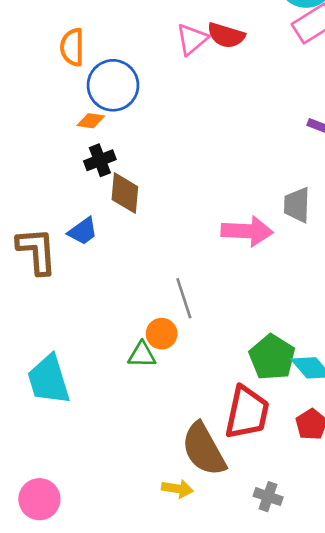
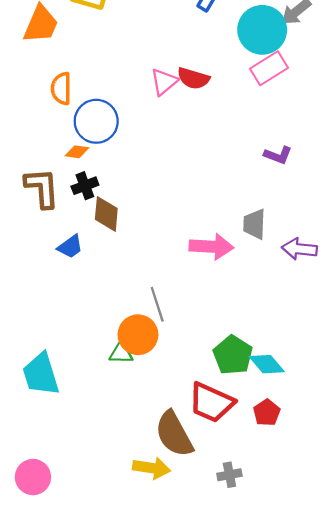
brown L-shape: (37, 251) -> (42, 188), moved
orange circle: (162, 334) -> (138, 335), size x1.5
red trapezoid: (247, 412) -> (211, 402), turned 102
yellow arrow: (177, 489) -> (152, 468), size x1.4
gray cross: (268, 497) -> (229, 475), turned -30

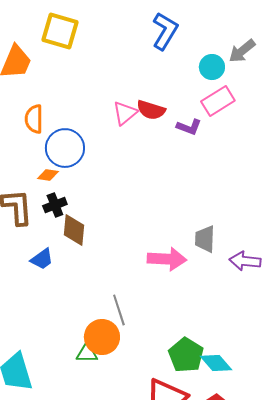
cyan circle: (262, 30) -> (212, 67), size x0.6
purple L-shape: (278, 155) -> (189, 127), moved

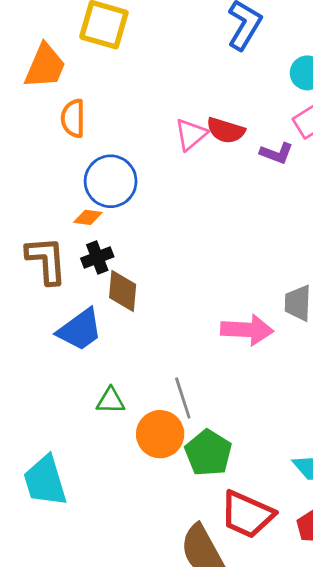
orange semicircle: (34, 119) -> (73, 118), moved
blue trapezoid: (42, 259) -> (80, 330), size x1.5
green triangle: (87, 353) -> (111, 401), moved
green pentagon: (186, 355) -> (208, 453), moved

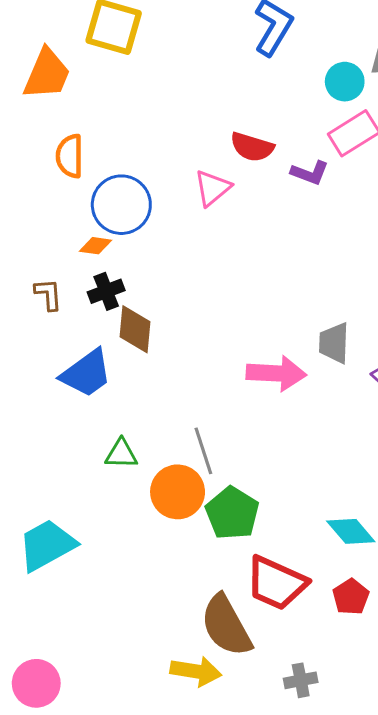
orange semicircle: (73, 118) -> (70, 156), moved
pink triangle: (191, 134) -> (213, 188), moved
brown L-shape: (46, 260) -> (48, 294), size x0.6
cyan trapezoid: (45, 481) -> (47, 545), turned 78

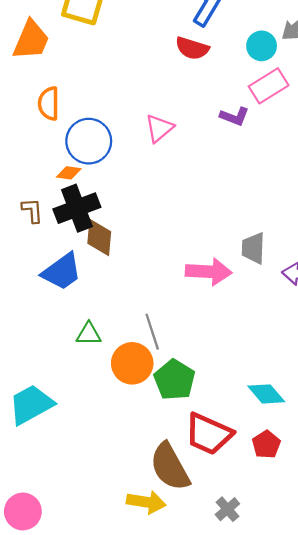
red semicircle: (252, 147) -> (192, 48), moved
black cross: (106, 291) -> (77, 208), size x1.6
gray cross: (301, 680) -> (227, 509), turned -30

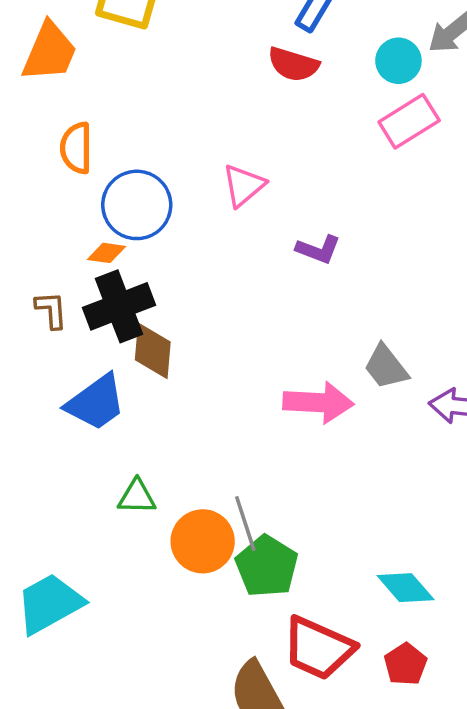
purple L-shape: (234, 116) -> (318, 249), moved
gray trapezoid: (253, 248) -> (386, 367), turned -40
gray line: (152, 332) -> (245, 524), moved

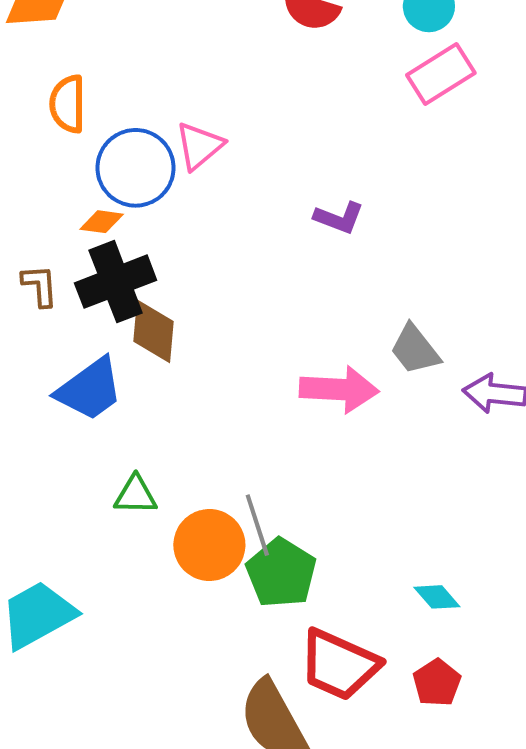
pink triangle: (244, 185) -> (199, 146), moved
cyan diamond: (406, 588) -> (437, 597), size x0.7

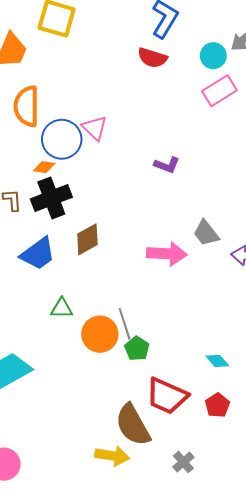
orange semicircle: (68, 104) -> (27, 106), size x1.4
pink triangle: (199, 146) -> (95, 128), turned -36
brown diamond: (154, 331) -> (87, 239), moved, turned 56
green pentagon: (281, 573) -> (137, 349), size x0.7

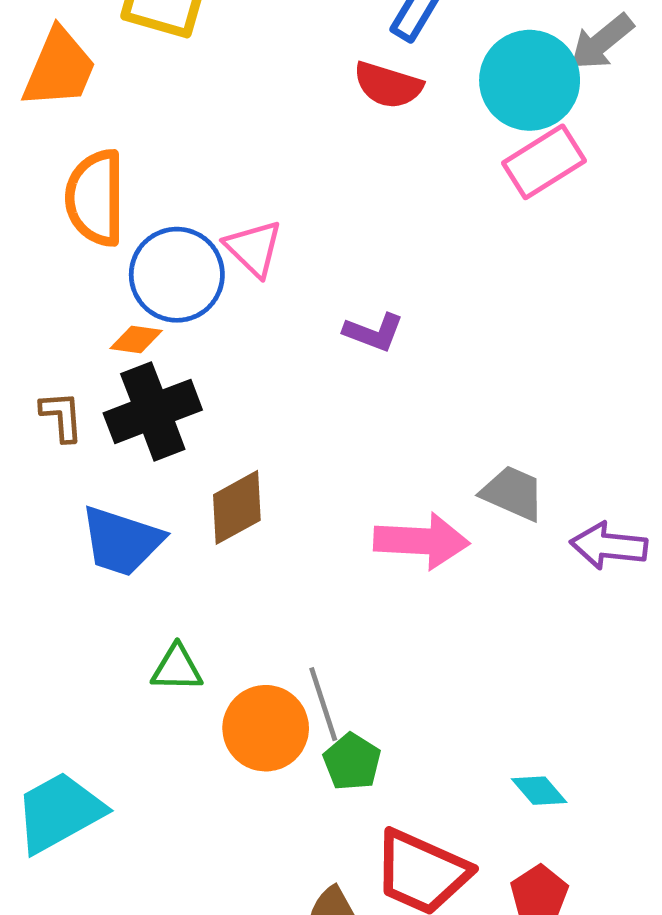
cyan circle: (213, 56) -> (530, 80), size x1.6
purple L-shape: (167, 165) -> (374, 332), moved
gray trapezoid: (206, 233) -> (513, 493), turned 152
blue trapezoid: (38, 254) -> (122, 541), turned 54

